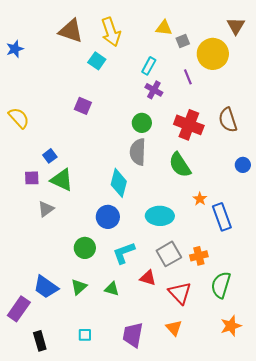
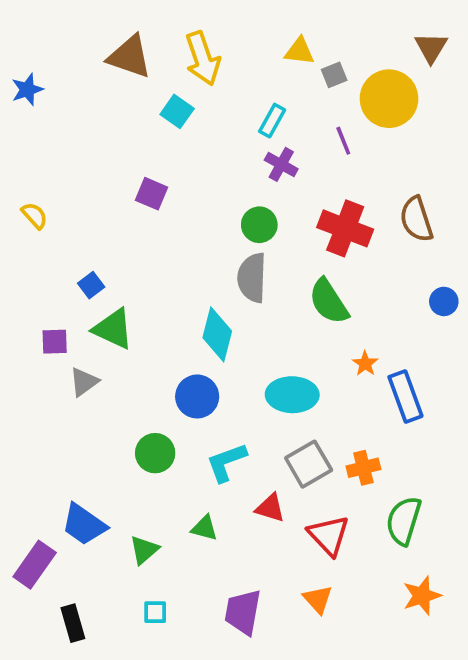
yellow semicircle: (19, 118) -> (35, 216), size x0.7
purple square: (32, 178) -> (55, 342), moved
green triangle: (79, 287) -> (144, 550), moved

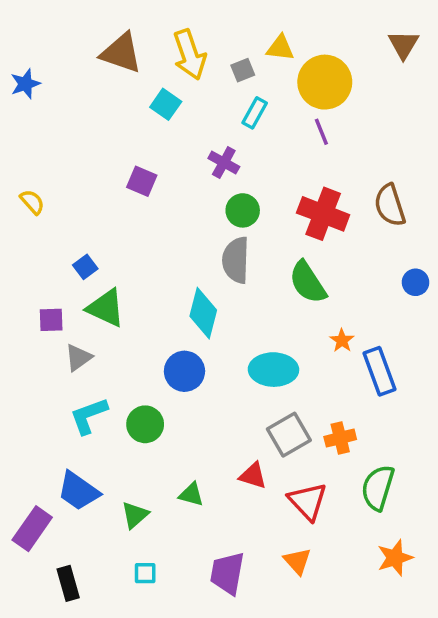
gray square: (334, 75) -> (243, 70), moved
yellow circle: (389, 99) -> (325, 82), moved
purple cross: (281, 164) -> (224, 163), moved
cyan L-shape: (226, 462) -> (89, 416), moved

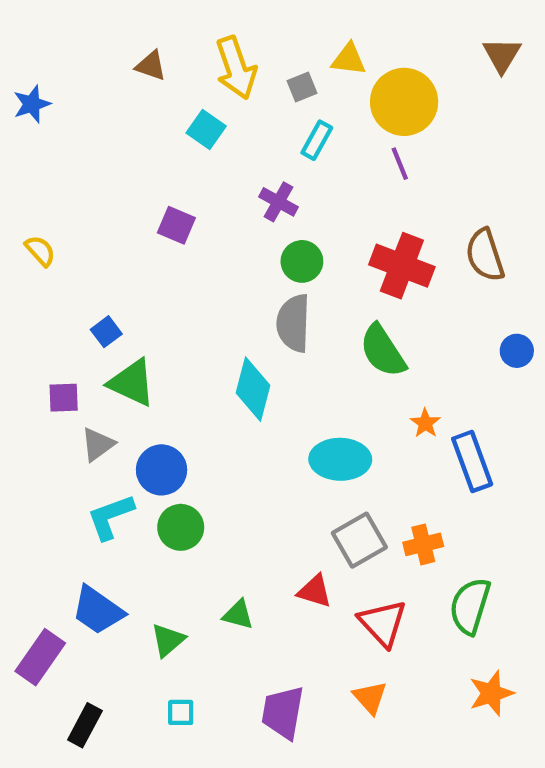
brown triangle: (121, 53) -> (151, 66), size x0.6
blue circle: (184, 371) -> (162, 470), moved
black rectangle: (68, 583) -> (85, 725), turned 44

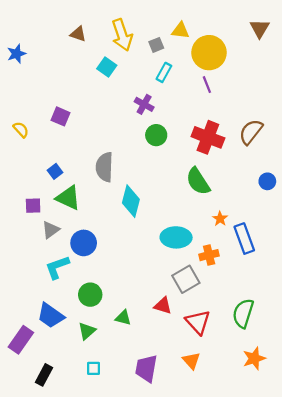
purple square: (176, 225) -> (61, 116), moved
brown semicircle: (485, 255) -> (251, 132), turned 56
gray semicircle: (293, 323) -> (105, 167), moved
green circle: (181, 527) -> (90, 295), moved
orange cross: (423, 544) -> (209, 255), moved

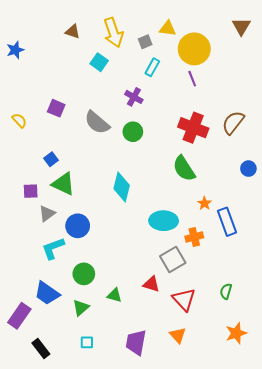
green circle: (156, 135) -> (133, 132), moved
gray semicircle: (105, 167) -> (97, 123), moved, turned -52
green semicircle: (243, 313) -> (226, 291), size x0.6
black rectangle: (44, 375) -> (41, 349), turned -66

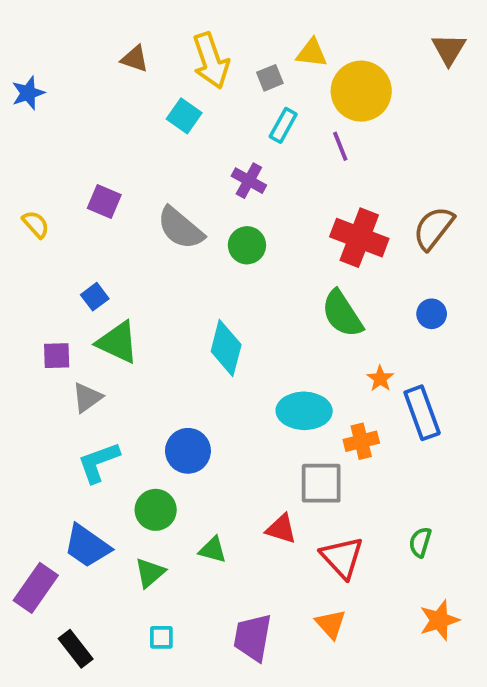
purple line: (192, 79) -> (340, 146), moved
blue circle: (248, 169) -> (432, 314), moved
blue circle: (78, 226) -> (188, 451), moved
gray square: (173, 260) -> (321, 483), turned 30

